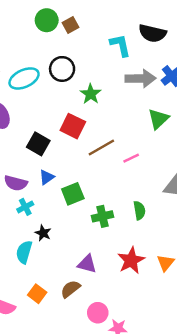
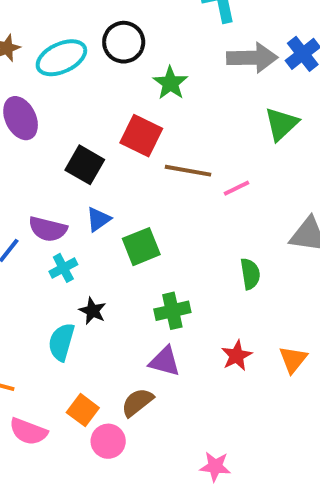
brown line: (101, 147) -> (188, 171), turned 40
green cross: (103, 216) -> (172, 311), moved
red star: (131, 260) -> (237, 356), size x0.7
pink circle: (98, 313) -> (108, 441), moved

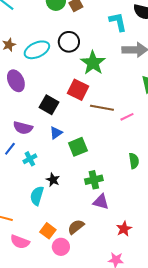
green star: (170, 83) -> (93, 63), size x1.4
purple semicircle: (48, 229) -> (23, 128), moved
cyan cross: (63, 268) -> (30, 159), moved
red star: (237, 356) -> (124, 229), moved
purple triangle: (165, 361) -> (101, 202), moved

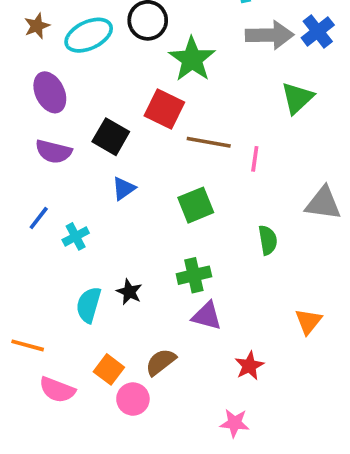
pink line: (127, 117) -> (255, 159), turned -56
purple semicircle: (23, 128) -> (54, 151), moved
green square: (78, 147) -> (196, 205), moved
black star: (53, 180) -> (129, 292), moved

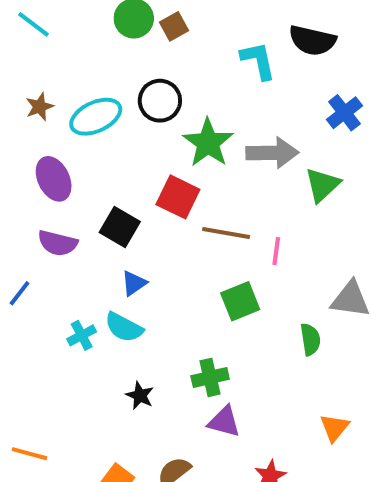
gray arrow: (270, 35) -> (272, 153), moved
green square: (196, 205) -> (240, 301), moved
blue line: (39, 218) -> (19, 293), moved
green semicircle: (268, 240) -> (310, 339), moved
cyan semicircle: (89, 305) -> (124, 327), moved, turned -78

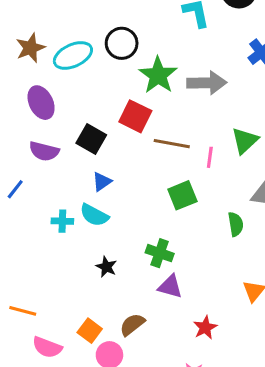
brown star: (40, 107) -> (30, 48), size x1.4
green triangle: (322, 185) -> (245, 141), moved
cyan cross: (82, 335) -> (62, 221), turned 30
green cross: (210, 377) -> (160, 253), turned 32

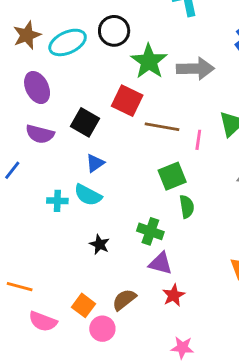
green semicircle: (236, 224) -> (187, 207), moved
red star: (205, 328) -> (174, 295), moved

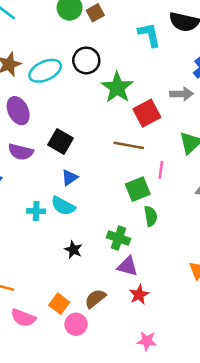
gray arrow: (195, 69) -> (182, 94), moved, size x0.7
red square: (127, 101) -> (147, 113), moved, turned 36
pink line: (198, 140) -> (161, 170), moved

